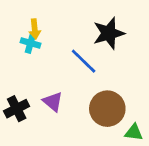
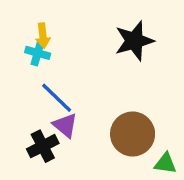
blue line: (84, 61) -> (57, 98), moved
black cross: (17, 109) -> (43, 146), moved

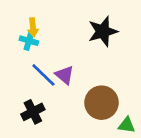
purple triangle: (65, 125) -> (65, 75), moved

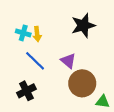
yellow arrow: (33, 27) -> (37, 34), moved
purple triangle: (65, 75) -> (68, 61), moved

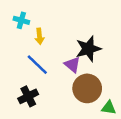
black star: (83, 25) -> (88, 49), moved
cyan cross: (23, 33) -> (21, 20), moved

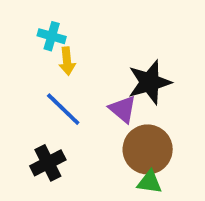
cyan cross: (21, 20) -> (52, 36), moved
green triangle: (109, 108) -> (150, 182), moved

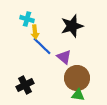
black star: (150, 82) -> (72, 26), moved
blue line: (63, 109) -> (42, 46), moved

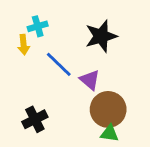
cyan cross: (27, 19) -> (38, 26), turned -32
yellow arrow: (35, 32) -> (24, 45), moved

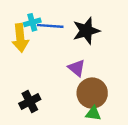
yellow arrow: (24, 45) -> (20, 38), size x1.6
blue line: (59, 64) -> (50, 26), moved, turned -40

